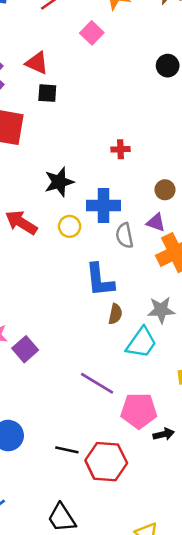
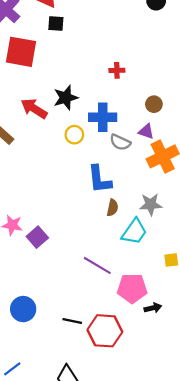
red arrow: (21, 222) -> (34, 109), moved
gray semicircle: (124, 236) -> (120, 142), turned -54

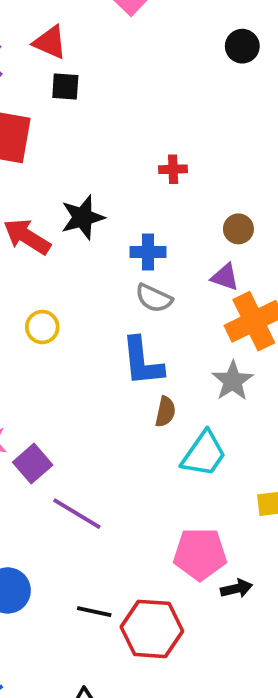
blue cross: (103, 117) -> (148, 252), size x0.7
yellow circle: (74, 135) -> (42, 327), moved
gray semicircle: (120, 142) -> (154, 298), moved
gray star: (151, 204) -> (233, 381), moved, turned -30
purple line: (97, 265) -> (77, 514), moved

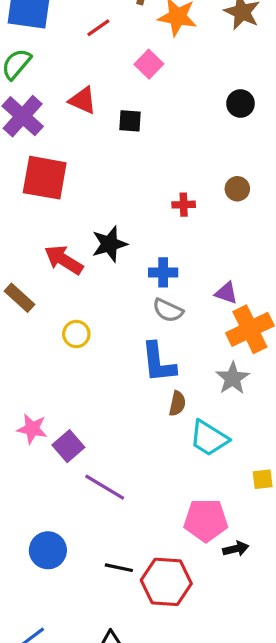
black square: (65, 87) -> (130, 121), moved
brown circle: (238, 229) -> (237, 189), moved
cyan trapezoid: (204, 454) -> (209, 438), turned 87

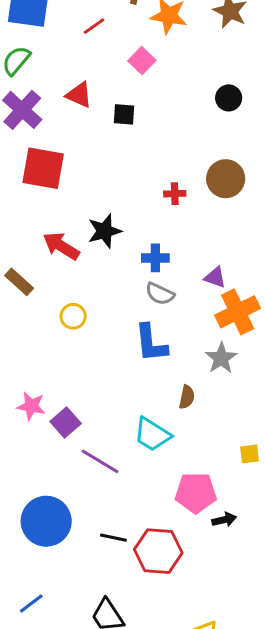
brown circle: (237, 189) -> (226, 179), size x1.6
brown semicircle: (177, 403) -> (187, 397), moved
cyan trapezoid: (209, 438) -> (152, 434), moved
blue circle: (48, 550) -> (46, 521), size x1.4

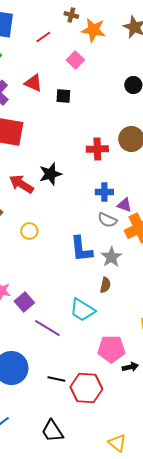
red cross: (175, 194) -> (97, 149), size x1.5
blue cross: (155, 258) -> (104, 192), moved
gray semicircle: (160, 294) -> (107, 220), moved
gray star: (221, 358) -> (111, 257), moved

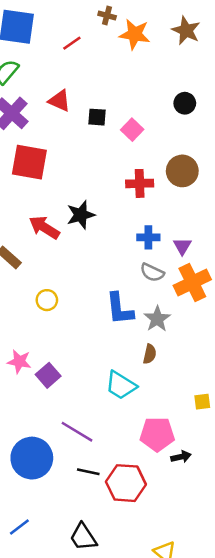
pink square: (75, 60) -> (132, 130), moved
purple triangle: (124, 205) -> (182, 246), moved, turned 42
yellow circle: (29, 231) -> (47, 300), moved
purple line: (47, 328) -> (77, 432), moved

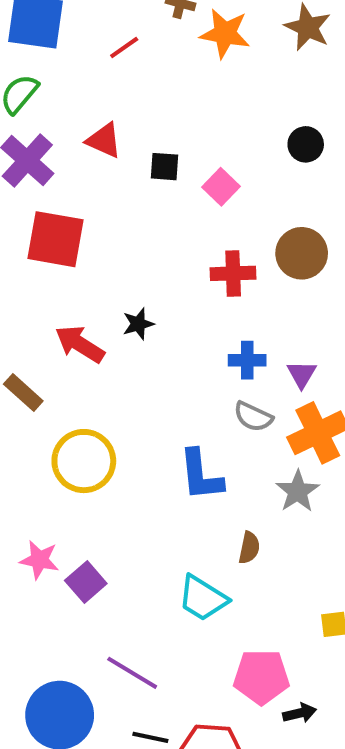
black star: (81, 215) -> (138, 324), size x0.7
yellow circle: (47, 300) -> (84, 461), size x1.8
gray star: (157, 319) -> (298, 491), moved

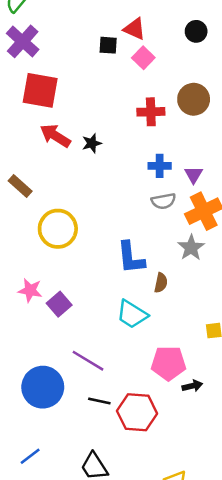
red triangle: (104, 140) -> (135, 29), moved
red arrow: (80, 344) -> (55, 136), moved
gray semicircle: (253, 417) -> (163, 201), turned -35
blue L-shape: (201, 475) -> (131, 258), moved

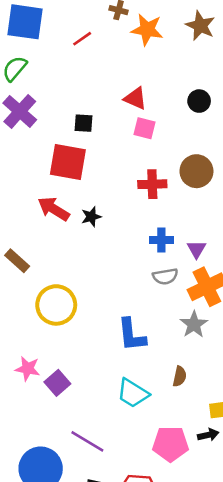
black square: (108, 45) -> (83, 123), moved
pink square: (143, 58) -> (145, 128), turned -30
red square: (40, 90) -> (68, 162), moved
brown semicircle: (161, 283) -> (180, 376), moved
black arrow: (192, 386) -> (208, 435), moved

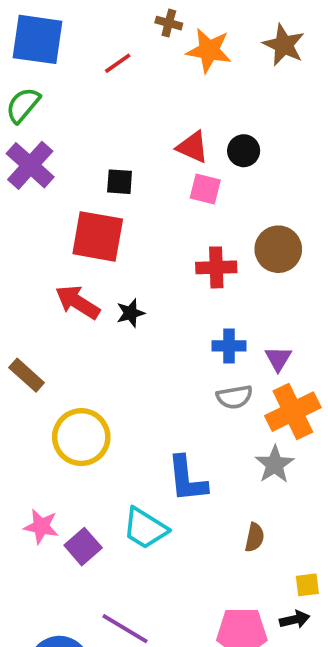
black circle: (199, 101) -> (244, 151), moved
cyan trapezoid: (133, 393) -> (145, 528), moved

